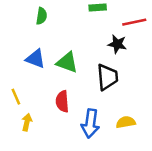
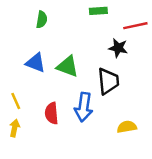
red semicircle: (62, 101) -> (52, 113), moved
yellow arrow: (27, 122) -> (15, 128), moved
blue arrow: (90, 123) -> (84, 107), moved

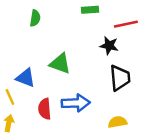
blue triangle: (36, 63) -> (26, 78), moved
black trapezoid: (108, 81) -> (120, 78), moved
blue arrow: (84, 107) -> (76, 103), turned -100

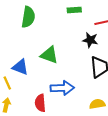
green semicircle: (35, 18) -> (28, 17), size x1.5
red semicircle: (45, 109) -> (40, 103), moved

